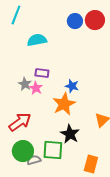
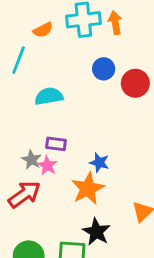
red circle: (95, 20) -> (135, 83), moved
red arrow: (20, 122) -> (24, 194), moved

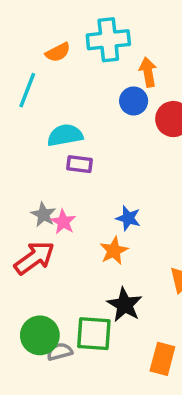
orange arrow: (115, 23) -> (148, 72), moved
purple rectangle: (56, 144) -> (80, 164), moved
orange star: (88, 189) -> (114, 251), size x0.7

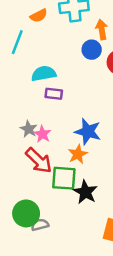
blue star: (128, 218) -> (88, 132), size x1.5
red arrow: (34, 258) -> (39, 161), moved, turned 80
green square: (94, 334) -> (64, 178), moved

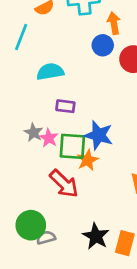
purple rectangle: (54, 94) -> (65, 106), moved
red arrow: (39, 161) -> (64, 184), moved
green square: (64, 178) -> (72, 146), moved
black star: (85, 192) -> (96, 236), moved

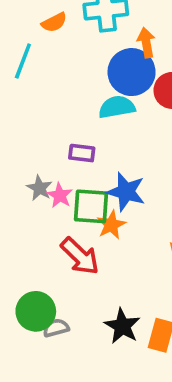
blue circle: (103, 45) -> (132, 72), size x1.6
cyan semicircle: (50, 72) -> (117, 107), moved

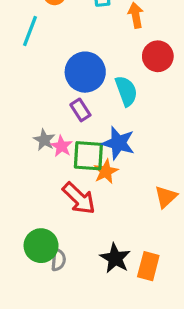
blue circle: (132, 72) -> (85, 72), moved
cyan semicircle: (117, 107) -> (126, 91), moved, turned 80
purple rectangle: (82, 153) -> (80, 110), turned 50
gray semicircle: (56, 328) -> (58, 260), turned 110

